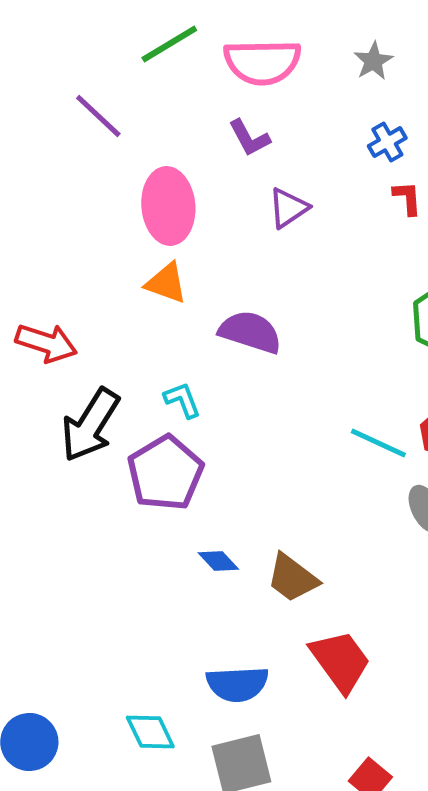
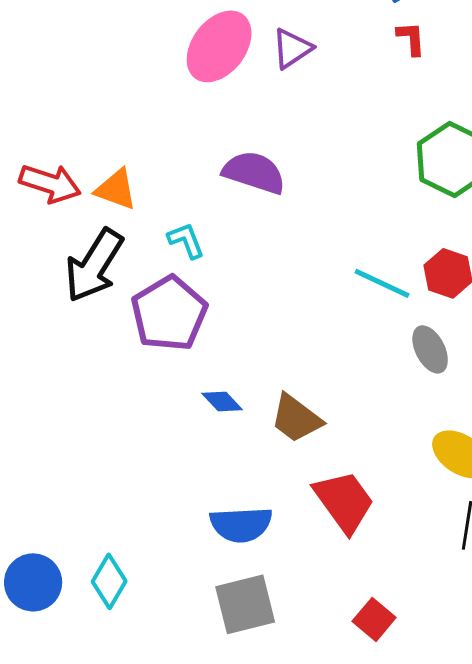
pink ellipse: (168, 206) -> (219, 46), moved, turned 42
orange triangle: (166, 283) -> (116, 189), moved
cyan diamond: (150, 732) -> (109, 581), moved, turned 56

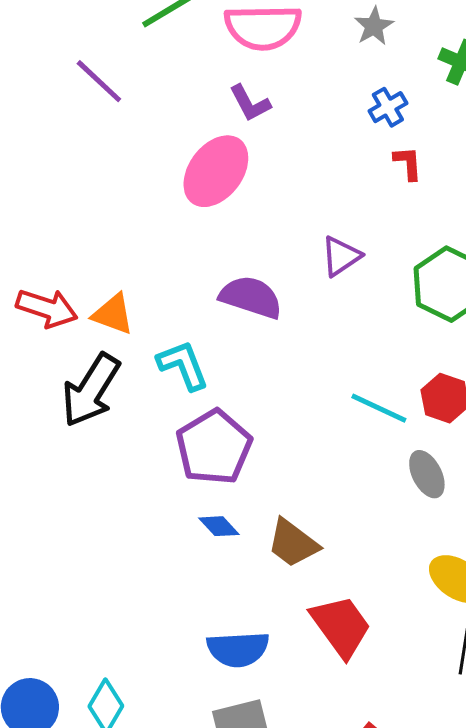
purple triangle: (292, 48) -> (341, 256), moved
cyan L-shape: (186, 240) -> (183, 365), size x1.4
purple pentagon: (169, 313) -> (214, 447), moved

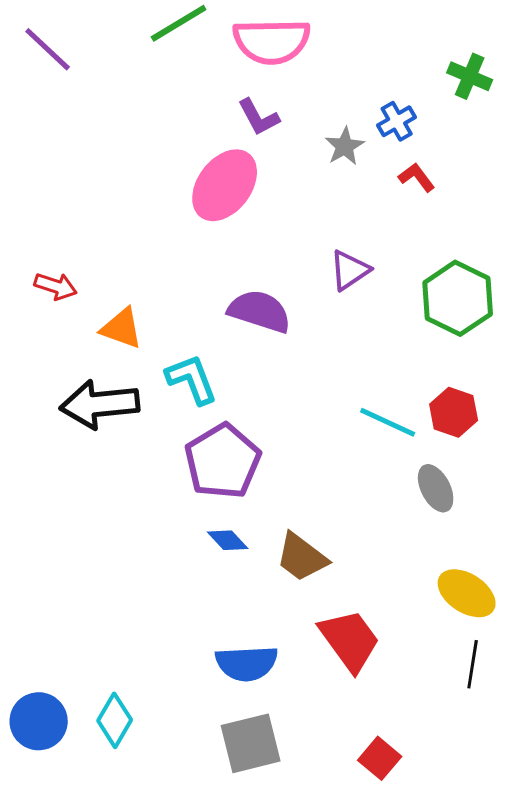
gray star: (374, 26) -> (345, 146), moved
purple line: (99, 81) -> (48, 49), moved
red L-shape: (408, 163) -> (417, 177), turned -33
red arrow: (47, 308) -> (56, 286), moved, size x0.7
black arrow: (91, 390) -> (100, 404), turned 52

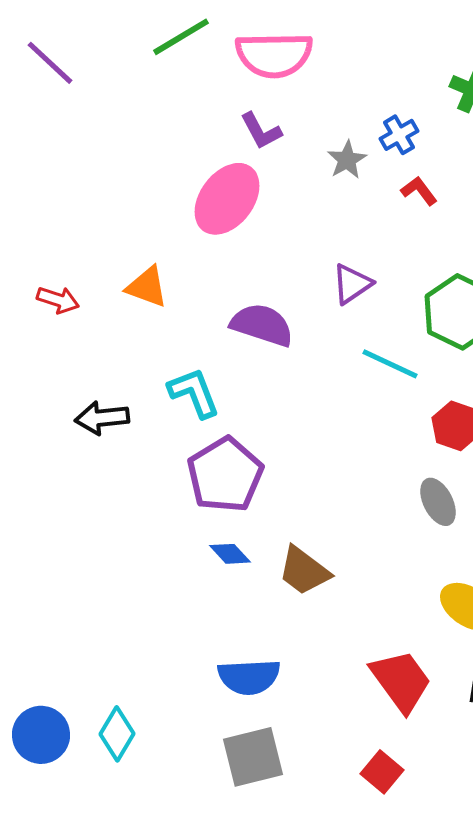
orange triangle: (122, 328) -> (147, 287), moved
black arrow: (100, 404) -> (102, 418), size x0.7
cyan line: (388, 422) -> (390, 364), moved
red trapezoid: (350, 640) -> (401, 681), moved

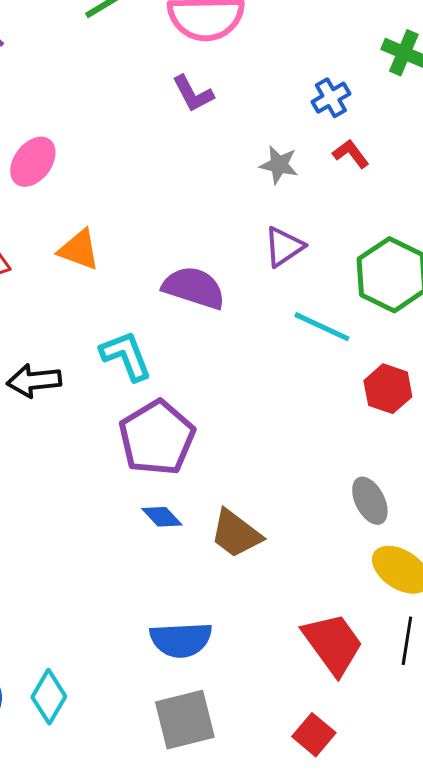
gray star: (347, 160) -> (279, 165), moved, turned -30
pink ellipse: (227, 199) -> (33, 162), moved, size x0.7
gray ellipse: (438, 502) -> (370, 501), moved

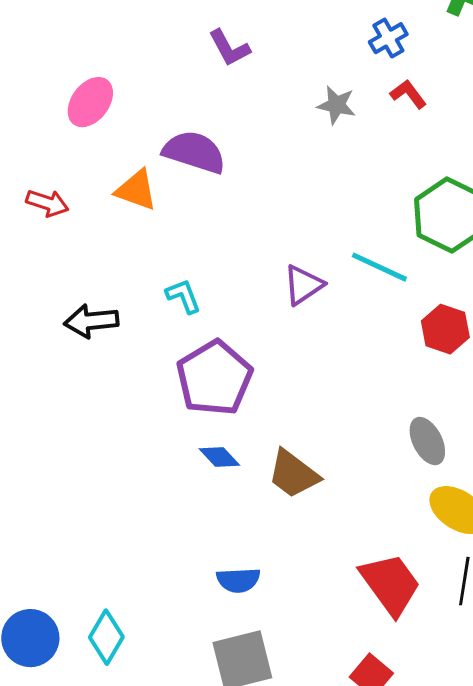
purple L-shape: (193, 94) -> (229, 48), moved
purple triangle: (284, 247) -> (303, 285), moved
purple semicircle: (194, 288) -> (194, 152), moved
cyan L-shape: (126, 356) -> (183, 296), size x0.7
blue semicircle: (181, 640) -> (238, 580), size x0.7

